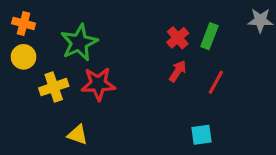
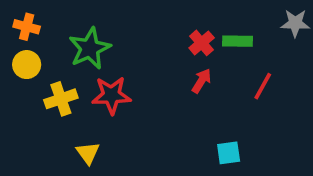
green rectangle: (209, 36) -> (238, 41), turned 70
red line: (216, 82) -> (263, 86), moved
yellow triangle: (78, 135) -> (88, 153), turned 35

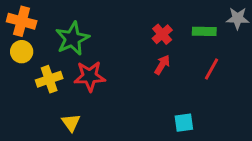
orange cross: (27, 27) -> (22, 21), size x1.4
green rectangle: (238, 41) -> (204, 31), moved

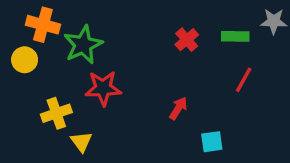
orange cross: (22, 21) -> (43, 25), moved
red arrow: (162, 65) -> (178, 108), moved
yellow cross: (49, 79) -> (56, 113), moved

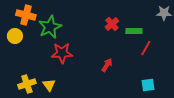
green rectangle: (235, 36) -> (134, 31), moved
yellow cross: (56, 113) -> (27, 84), moved
cyan square: (212, 142) -> (148, 85), moved

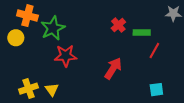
red arrow: (107, 65) -> (113, 68), size x1.5

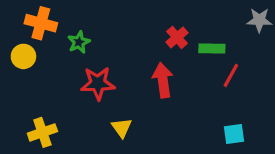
green star: (53, 28) -> (79, 42), size x0.6
red arrow: (113, 68) -> (163, 80), moved, turned -40
yellow triangle: (52, 90) -> (122, 128), moved

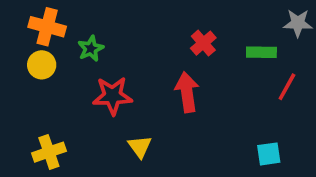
green rectangle: (212, 49) -> (261, 52), moved
yellow circle: (23, 56) -> (42, 65), moved
red line: (231, 75) -> (287, 87), moved

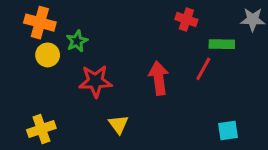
red cross: (203, 43) -> (186, 19), moved, turned -30
yellow circle: (42, 65) -> (48, 55), moved
red line: (287, 87) -> (203, 69), moved

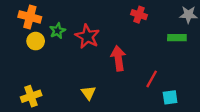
green rectangle: (222, 44) -> (177, 38), moved
red line: (203, 69) -> (152, 79), moved
red star: (95, 81) -> (87, 36), moved, turned 30

